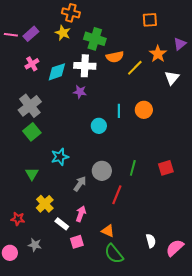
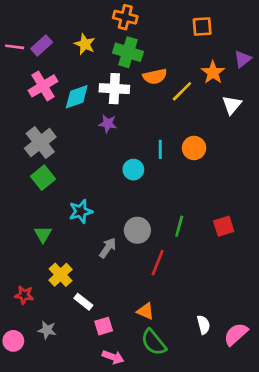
orange cross: (71, 13) -> (125, 17), moved
pink cross: (32, 64) -> (43, 86), size x1.5
pink arrow: (81, 214) -> (113, 357), moved, turned 91

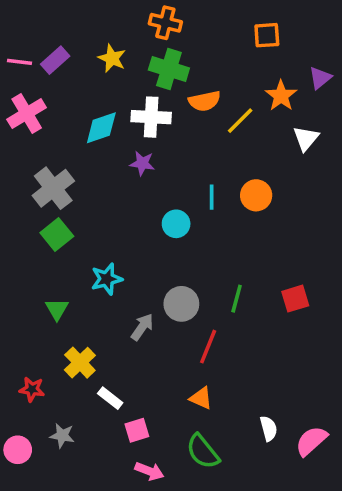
pink cross: (43, 86) -> (27, 113), moved
orange triangle: (145, 311) -> (201, 398), moved

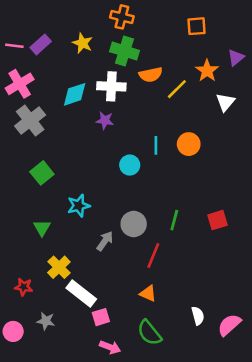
gray cross: (53, 188) -> (30, 120), moved
white rectangle: (110, 398) -> (81, 293), size x1.6

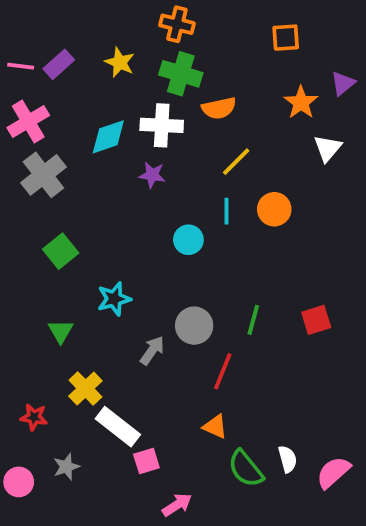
yellow line: (177, 89) -> (236, 162), moved
gray star: (46, 321) -> (66, 467), turned -30
green semicircle: (149, 333) -> (246, 469), moved
pink arrow: (110, 347) -> (177, 505), moved, turned -54

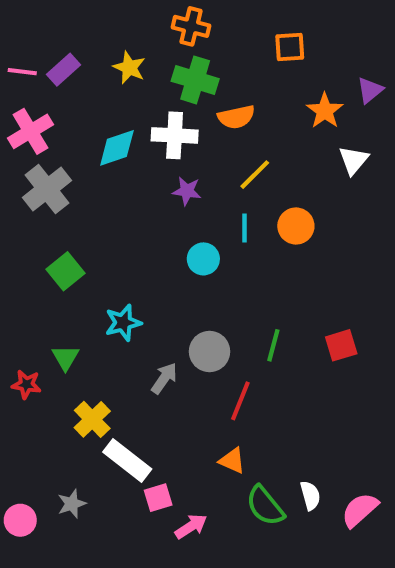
orange square: (286, 38) -> (290, 47), moved
purple star: (152, 175) -> (187, 191), moved
red star: (34, 417) -> (26, 384), moved
pink arrow: (177, 505) -> (191, 526), moved

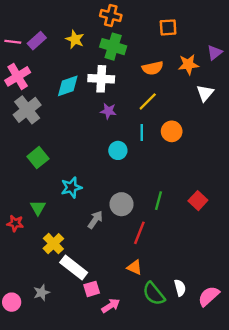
orange star: (325, 111) -> (188, 64), turned 30
orange semicircle: (236, 117) -> (153, 68), moved
red square: (341, 345) -> (198, 201), turned -30

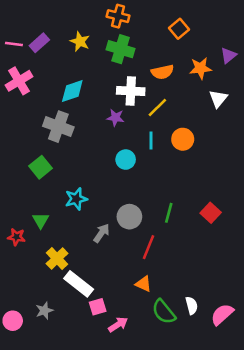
orange square: (168, 27) -> (179, 29), turned -36
white cross: (101, 79) -> (131, 91), moved
gray cross: (27, 110) -> (58, 127), moved, turned -32

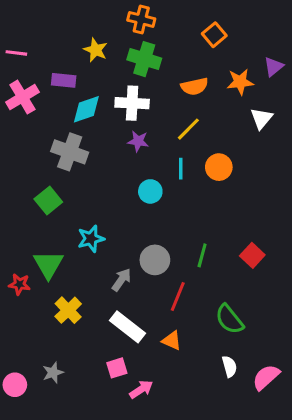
purple rectangle: (39, 43) -> (64, 80), moved, turned 48
white cross: (131, 91) -> (132, 103), moved
green triangle: (41, 220) -> (48, 265), size x1.5
white rectangle: (79, 284) -> (127, 327), moved
green semicircle: (164, 312) -> (229, 319), moved

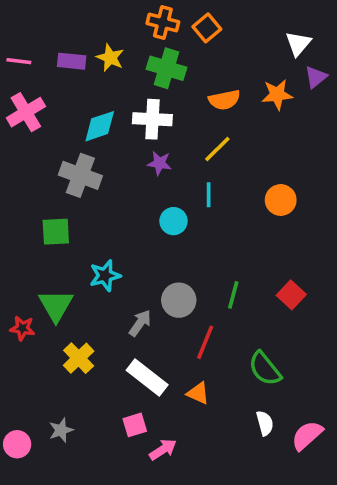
orange square: (214, 35) -> (207, 28), moved
purple rectangle: (64, 80) -> (72, 61), moved
white triangle: (261, 118) -> (298, 44), moved
orange circle: (219, 167) -> (281, 200), moved
green square: (48, 201) -> (56, 232), turned 36

